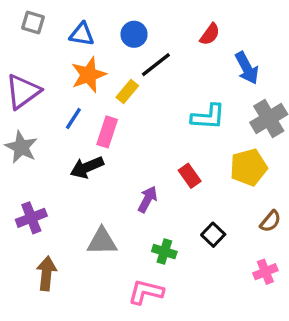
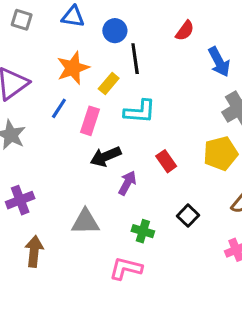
blue triangle: (82, 34) -> (73, 17), moved
black line: (156, 65) -> (135, 59), turned -60
cyan L-shape: (208, 117) -> (140, 111), moved
black arrow: (87, 167) -> (106, 157), moved

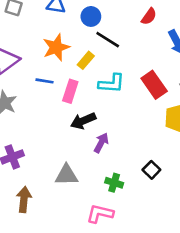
black line: (135, 59) -> (108, 40), turned -50
blue line: (59, 108) -> (45, 81), turned 66
red rectangle: (166, 161) -> (154, 85), moved, size x1.5

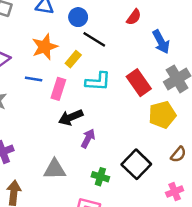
black square: (151, 170) -> (136, 164), size x1.6

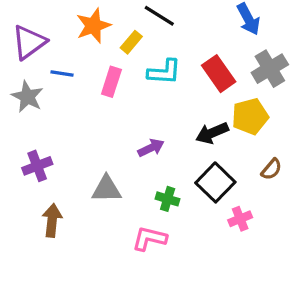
blue line: (34, 79) -> (62, 74), moved
black arrow: (71, 117) -> (212, 133), moved
purple arrow: (88, 138) -> (151, 148), turned 36
pink cross: (175, 192) -> (240, 219), moved

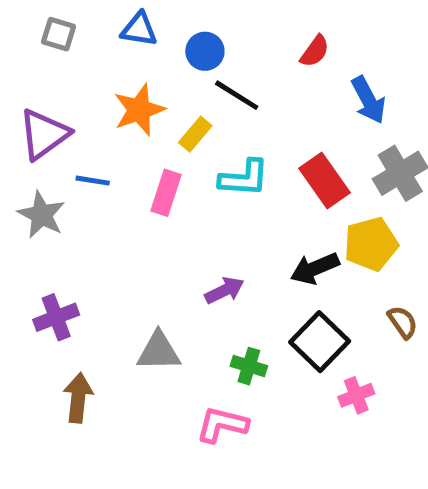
brown semicircle: (271, 169) -> (403, 322), turned -75

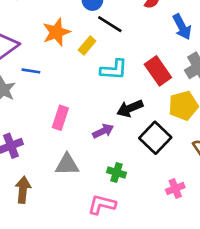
pink rectangle: (166, 193) -> (60, 118), moved
black arrow: (315, 268) -> (130, 108), moved
black square: (320, 342) -> (155, 138), moved

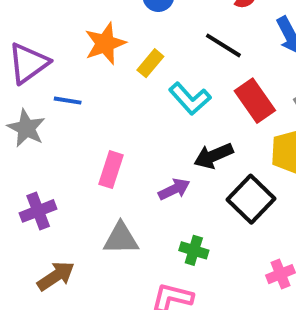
black line: (110, 24) -> (223, 45), moved
cyan L-shape: (114, 70) -> (190, 99), turned 44
brown arrow: (23, 190) -> (56, 276), turned 50

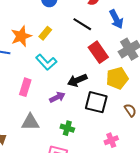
orange star: (105, 43) -> (21, 36), moved
cyan L-shape: (190, 99) -> (46, 62), moved
black square: (251, 199) -> (96, 102), turned -30

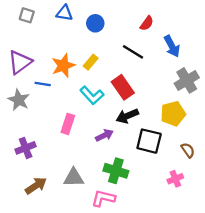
red rectangle: (98, 52) -> (123, 87), moved
gray triangle: (30, 122) -> (74, 178), moved
green cross: (67, 128) -> (116, 171), size x1.5
pink cross: (111, 140) -> (175, 179), moved

